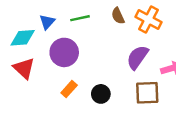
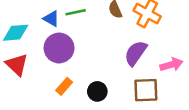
blue triangle: (47, 22) -> (51, 19), moved, turned -42

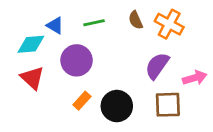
blue triangle: (51, 19) -> (55, 25), moved
black circle: (97, 91) -> (117, 106), size x1.5

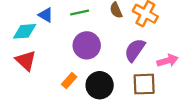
purple circle: (77, 60) -> (87, 45), moved

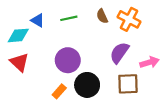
purple circle: (87, 45) -> (68, 60), moved
orange rectangle: (69, 81) -> (59, 91), moved

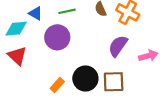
purple circle: (68, 60) -> (57, 37), moved
brown square: (128, 84) -> (114, 82), moved

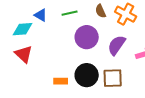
purple circle: (57, 37) -> (87, 37), moved
orange rectangle: (57, 85) -> (61, 81), turned 48

